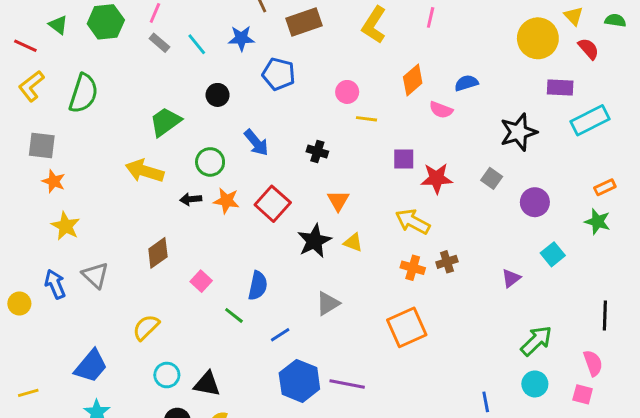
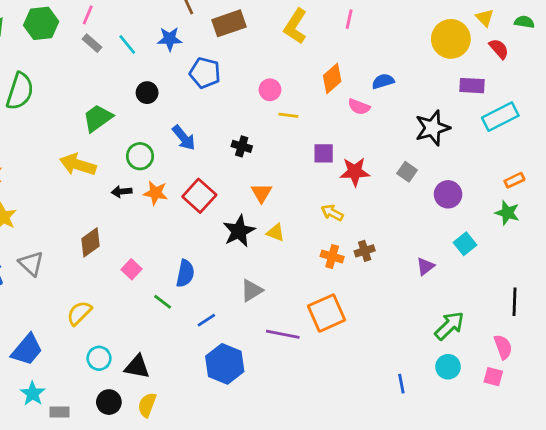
yellow arrow: (413, 222) -> (332, 213), size x0.7
purple line: (347, 384) -> (283, 334), moved

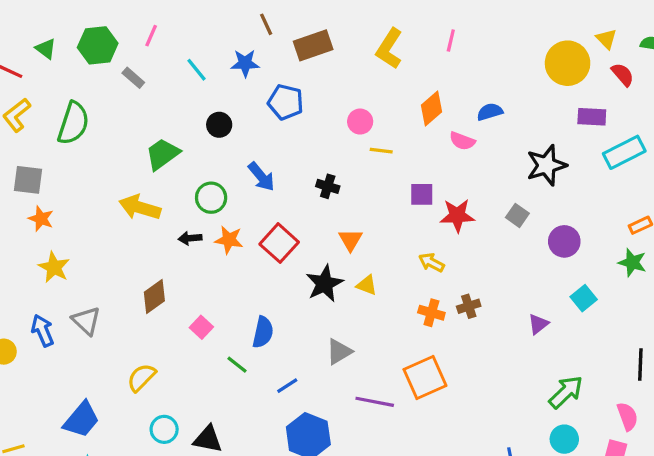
gray rectangle: (92, 43) -> (133, 78), moved

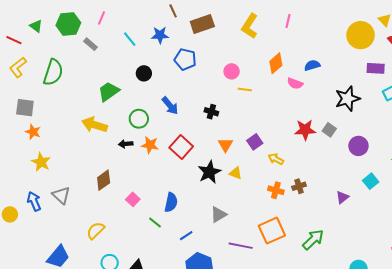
purple square: (422, 194) -> (255, 142), moved, turned -35
red star: (457, 215) -> (305, 130), moved
green arrow: (566, 392) -> (313, 240), moved

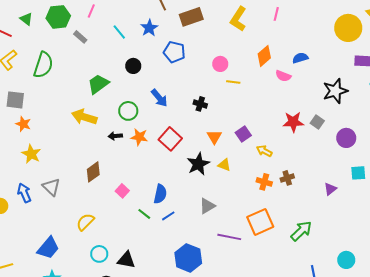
blue star: (160, 35) -> (149, 28), turned -30
cyan square: (371, 181) -> (358, 173), turned 35
blue line: (186, 236) -> (168, 216), moved

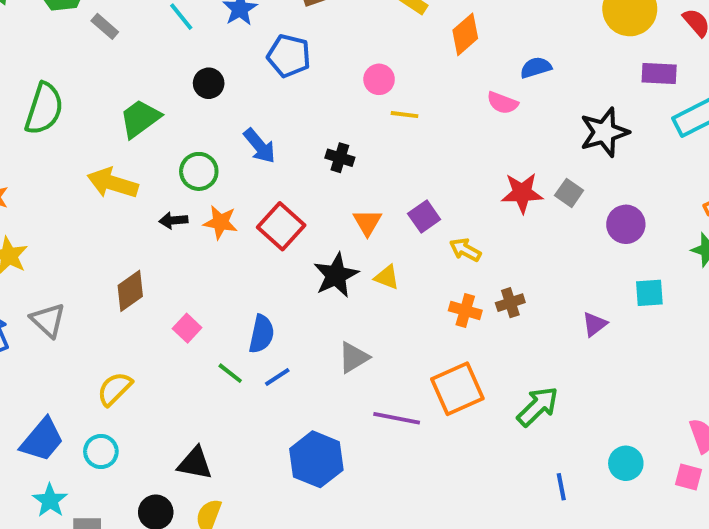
orange diamond: (264, 56) -> (465, 34), moved
green semicircle: (43, 65) -> (44, 109), moved
cyan circle: (99, 254) -> (101, 452), moved

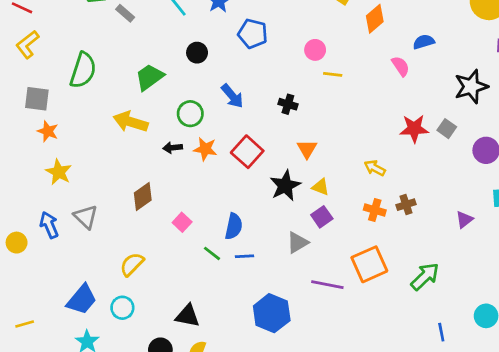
pink semicircle: (502, 103) -> (401, 66), turned -145
purple square: (424, 216) -> (322, 217), moved
blue line: (277, 377) -> (245, 256), turned 30

